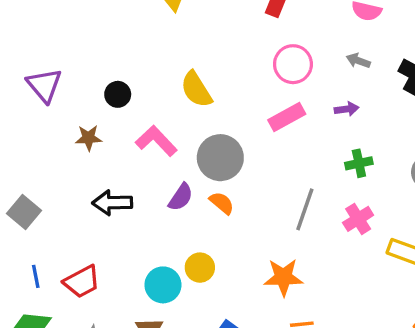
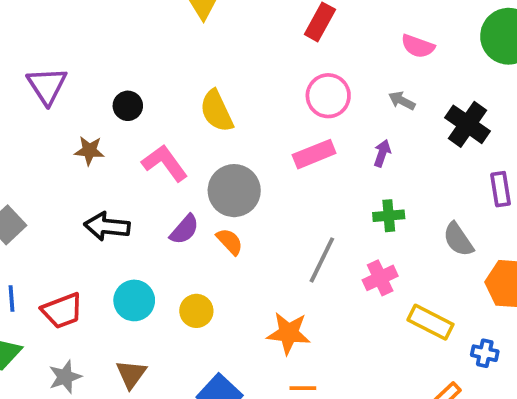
purple arrow: (347, 109) -> (382, 153), turned -70
cyan circle: (163, 285) -> (134, 300), moved

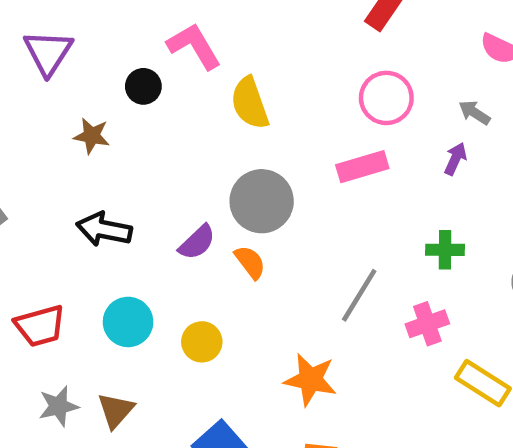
purple arrow: (382, 153) -> (455, 159), moved
pink L-shape: (165, 163) -> (194, 46), moved
gray star: (65, 377) -> (59, 406), moved

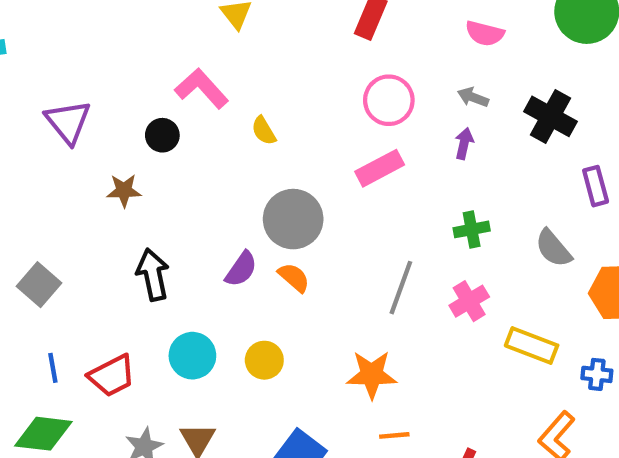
yellow semicircle: (250, 103) -> (264, 131), size x0.6
black arrow: (104, 229) -> (153, 275), turned 78

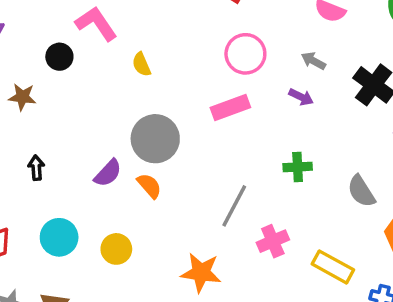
purple arrow: (464, 143) -> (301, 97), turned 95
black arrow: (153, 275) -> (36, 168), size x0.6
pink cross: (469, 301) -> (273, 241), moved

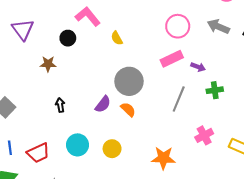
gray arrow: (313, 61) -> (218, 27), size x1.5
purple arrow: (301, 97) -> (198, 67), moved
gray line: (234, 206) -> (179, 99), moved

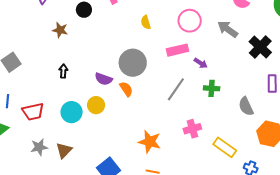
yellow semicircle: (117, 38) -> (146, 22), moved
purple semicircle: (103, 104) -> (104, 79), turned 60
yellow circle: (112, 149) -> (96, 105), moved

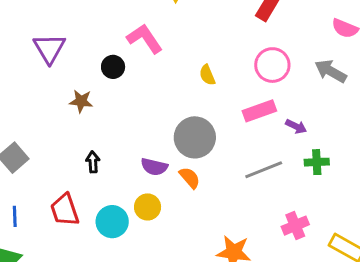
gray line: (176, 89) -> (264, 170), turned 40
red trapezoid: (33, 112) -> (65, 210), moved, turned 90

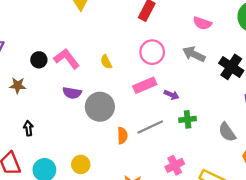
pink L-shape: (145, 39) -> (67, 59), moved
purple semicircle: (154, 167) -> (72, 93), moved
orange semicircle: (190, 178) -> (122, 136), moved, turned 42
yellow circle: (148, 207) -> (81, 164), moved

